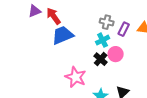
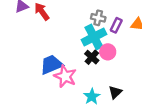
blue trapezoid: (63, 35) -> (51, 65), moved
cyan cross: (103, 40) -> (94, 37), size x1.6

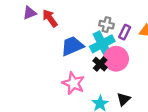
pink circle: (108, 52) -> (116, 59), size x1.5
blue trapezoid: (51, 65) -> (72, 46), moved

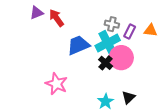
pink star: (73, 83) -> (56, 84), moved

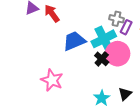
gray cross: (112, 24) -> (117, 19), moved

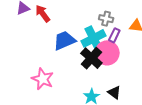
purple rectangle: (126, 27) -> (114, 35), moved
black cross: (102, 59) -> (91, 58), size x1.5
black triangle: (125, 94) -> (114, 92), turned -40

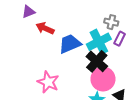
red arrow: (43, 13) -> (45, 28), moved, turned -30
pink circle: (107, 53) -> (103, 79), moved

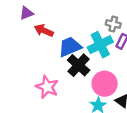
black cross: (97, 61) -> (79, 65), moved

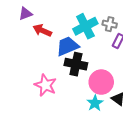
cyan cross: (100, 45) -> (85, 26), moved
black cross: (79, 65) -> (76, 64), turned -30

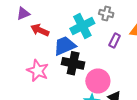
gray cross: (110, 24) -> (106, 14), moved
pink star: (45, 85) -> (38, 71), moved

